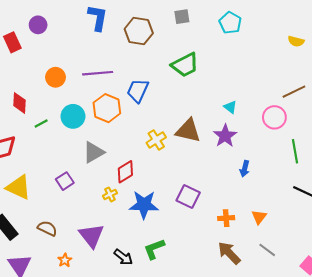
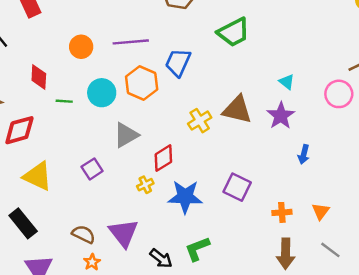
green line: (41, 124) -> (64, 101), turned 32
brown semicircle: (47, 228) -> (84, 234), moved
brown arrow: (229, 253) -> (286, 254), turned -135

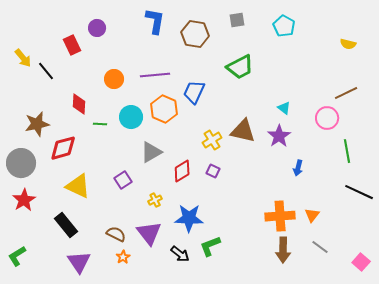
yellow cross: (145, 185) -> (155, 200), moved
purple square: (237, 187) -> (213, 171), moved, size x0.6
blue star: (185, 197) -> (189, 218), moved
orange cross: (282, 212) -> (280, 216), size x1.8

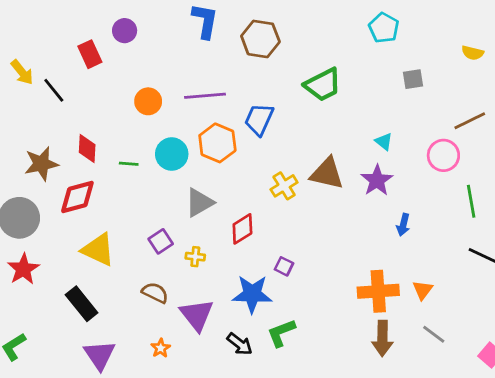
gray square: (237, 20) -> (413, 79), moved
red diamond: (79, 104) -> (87, 148), moved
purple square: (213, 171) -> (284, 266), moved
yellow cross: (155, 200) -> (195, 257), moved, turned 32
brown semicircle: (116, 234) -> (155, 293), moved

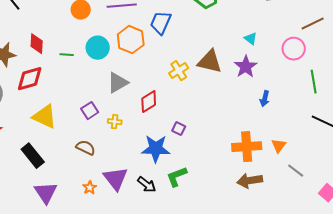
purple triangle: (197, 315) -> (116, 179), moved
gray line: (434, 334) -> (296, 171), moved
brown arrow: (382, 338) -> (250, 181), turned 80

